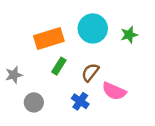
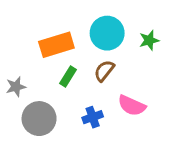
brown semicircle: (90, 72) -> (104, 71), moved
blue cross: (80, 101) -> (93, 117), turned 36
gray circle: (34, 102) -> (39, 119), size x1.5

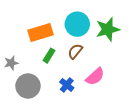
green star: (149, 40) -> (108, 29), size x1.6
pink semicircle: (132, 106) -> (95, 77), turned -66
blue cross: (93, 117) -> (67, 85), turned -32

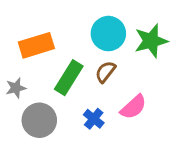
orange rectangle: (41, 33) -> (36, 45), moved
green rectangle: (49, 56) -> (69, 78), size x1.6

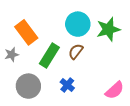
orange rectangle: (36, 45) -> (26, 32), turned 70
gray star: (16, 88) -> (12, 55), moved
pink semicircle: (133, 107) -> (115, 90), moved

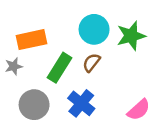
orange rectangle: (26, 32) -> (32, 40), turned -65
blue cross: (67, 85) -> (81, 103), size x1.5

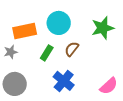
cyan circle: (94, 29) -> (59, 23), moved
green rectangle: (60, 68) -> (47, 53), size x0.7
gray circle: (34, 105) -> (15, 84), moved

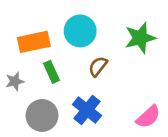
gray star: (11, 52) -> (15, 81), moved
green rectangle: (47, 53) -> (52, 72), moved, turned -56
gray circle: (15, 84) -> (42, 115), moved

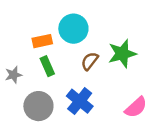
green star: (140, 38) -> (122, 54), moved
orange rectangle: (34, 42) -> (42, 41), moved, size x0.7

